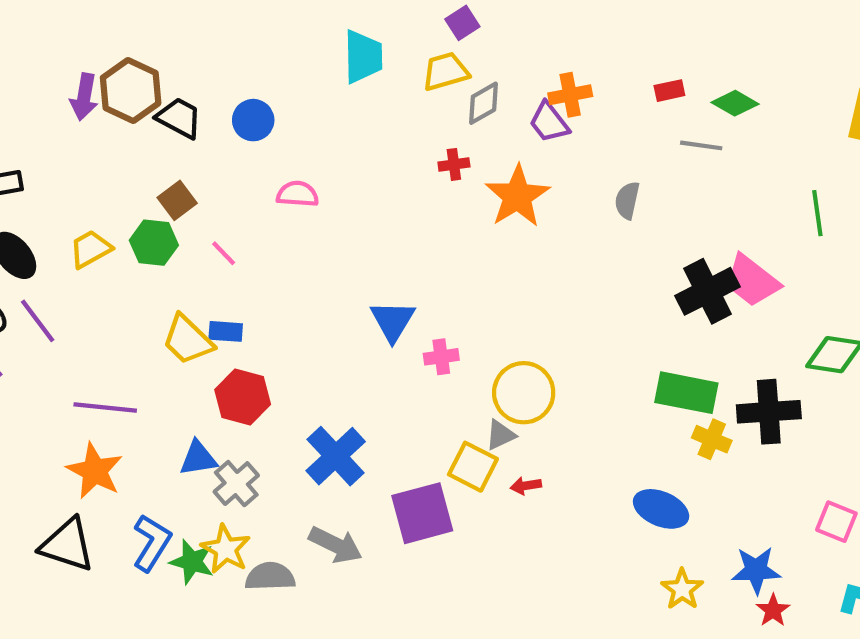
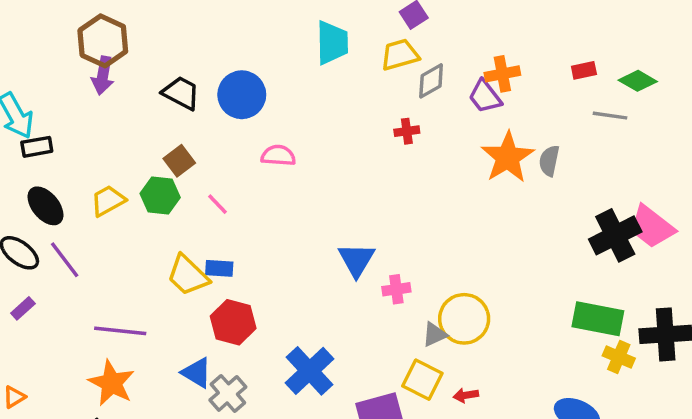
brown hexagon: (131, 91) -> (103, 41), moved
blue circle: (253, 120) -> (242, 95), size x1.4
orange star: (517, 196) -> (508, 157), moved
gray triangle: (500, 435) -> (435, 334), moved
blue triangle: (198, 458) -> (197, 373), turned 40

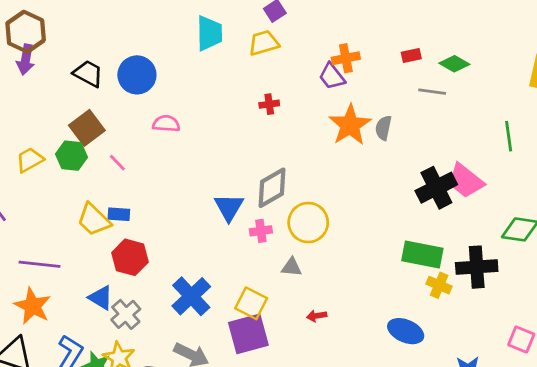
gray diamond: (431, 81) -> (272, 188), moved, size x1.4
brown square: (179, 161) -> (87, 128), size x1.4
yellow circle: (464, 319) -> (308, 223), moved
gray triangle: (435, 334) -> (292, 267), turned 30
yellow square: (422, 380) -> (251, 303), moved

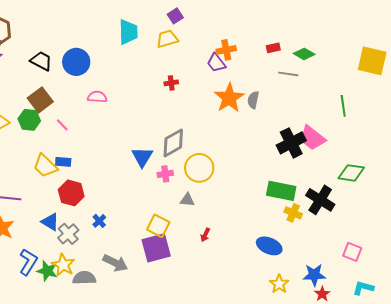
black cross: (477, 267) -> (320, 200), turned 36
blue cross: (191, 296) -> (99, 221), moved, size x0.5
red arrow: (317, 316) -> (205, 235), turned -56

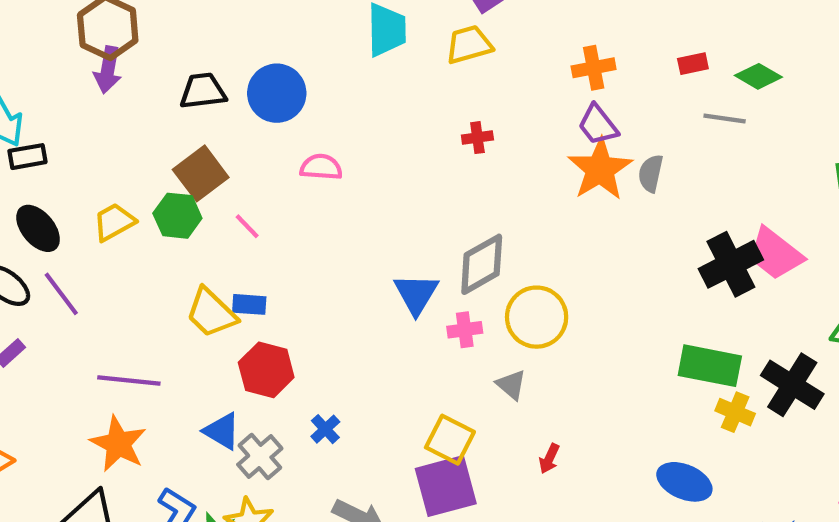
black trapezoid: (41, 61) -> (203, 91), turned -35
purple trapezoid: (216, 63) -> (598, 125), moved
gray triangle: (187, 200) -> (511, 385), turned 35

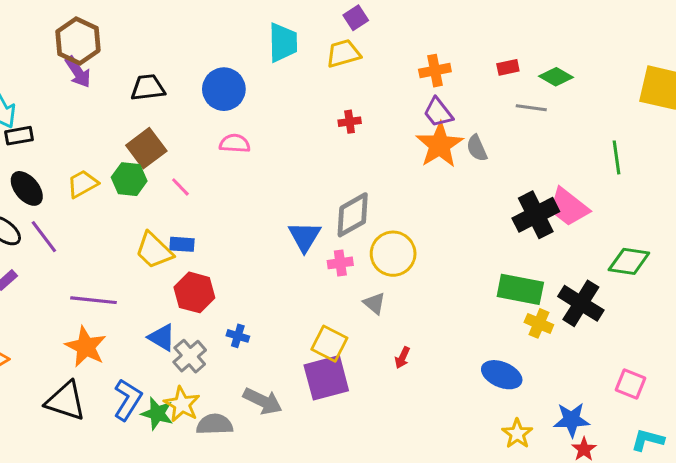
purple arrow: (108, 70) -> (78, 72), turned -44
blue circle: (277, 93) -> (224, 89), moved
gray semicircle: (651, 173) -> (477, 148), turned -36
blue cross: (325, 429) -> (238, 336), turned -30

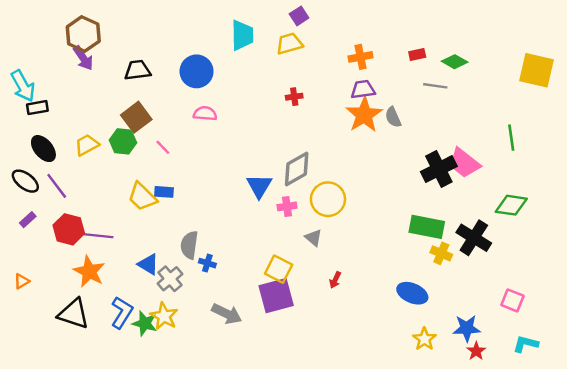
purple trapezoid: (438, 112) -> (363, 89), turned 120
green line: (617, 157) -> (511, 138), moved
red hexagon: (194, 292) -> (69, 229), moved
gray semicircle: (215, 424) -> (189, 245), moved, turned -80

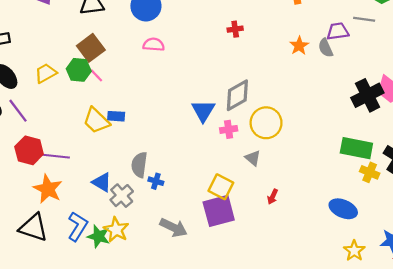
purple trapezoid: (363, 89) -> (338, 31), moved
orange star: (364, 115) -> (299, 46), size x0.6
pink line: (163, 147) -> (96, 75), moved

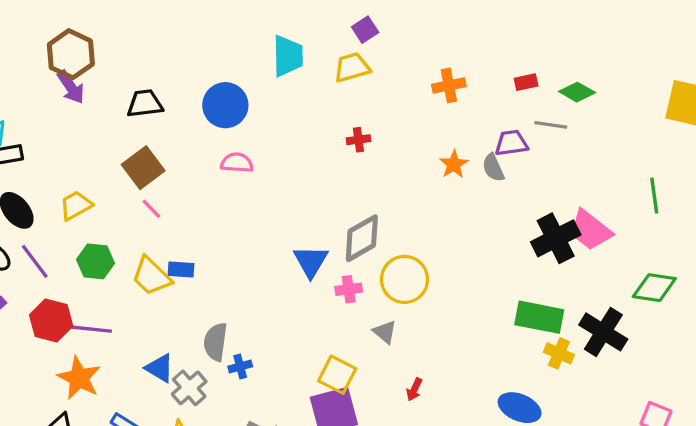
green hexagon: (79, 70) -> (96, 261), moved
blue cross: (156, 181) -> (240, 367), turned -32

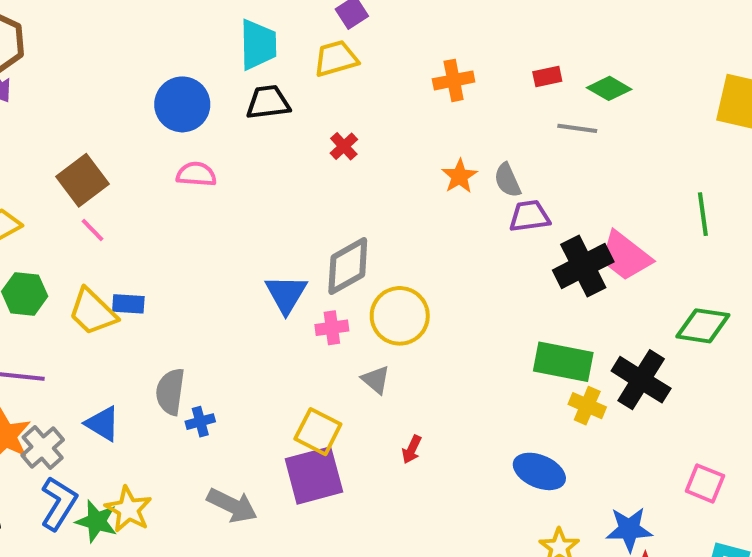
black trapezoid: (145, 104) -> (268, 102), moved
red cross: (358, 140) -> (344, 146), turned -35
purple trapezoid: (511, 143) -> (529, 216), moved
gray cross: (189, 388) -> (43, 447), moved

